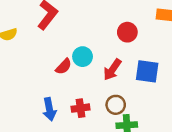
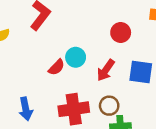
red cross: (80, 108) -> (74, 109), size x1.6
blue arrow: (49, 109) -> (26, 109), moved

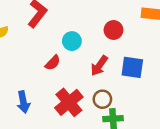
cyan circle: (76, 57) -> (72, 41), moved
red cross: (74, 109) -> (69, 102), turned -32

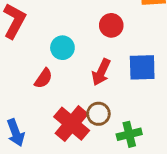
brown circle: (102, 99) -> (98, 114), moved

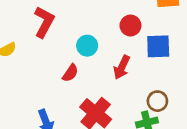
blue square: (142, 67) -> (158, 46), moved
brown circle: (98, 114) -> (157, 101), moved

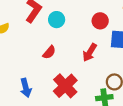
cyan circle: (87, 46) -> (57, 20), moved

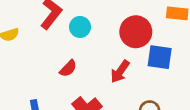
red circle: (100, 21) -> (136, 32), size x1.5

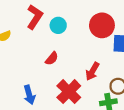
red arrow: (120, 72) -> (92, 71), moved

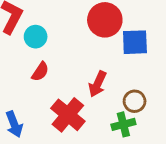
cyan circle: (58, 25) -> (36, 37), moved

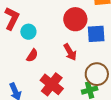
red arrow: (98, 84) -> (70, 52), moved, turned -54
brown circle: (135, 101) -> (97, 74), size x1.5

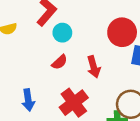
red arrow: (70, 52) -> (94, 67), moved

